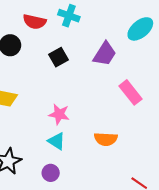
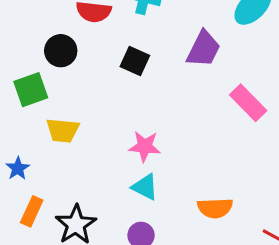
black square: (58, 57) -> (135, 61), turned -30
orange semicircle: (106, 139) -> (215, 208), moved

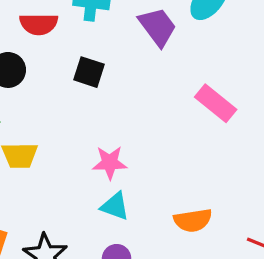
purple trapezoid: (204, 49) -> (158, 27), moved, turned -57

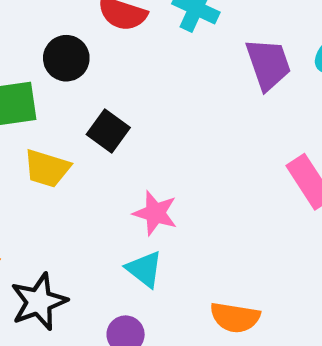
black square: (89, 72) -> (108, 131), moved

